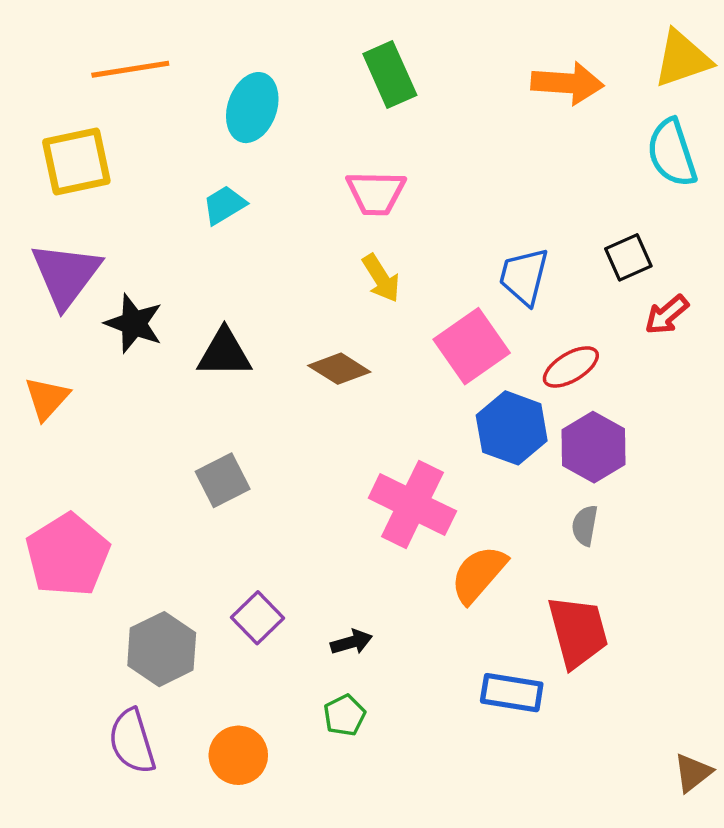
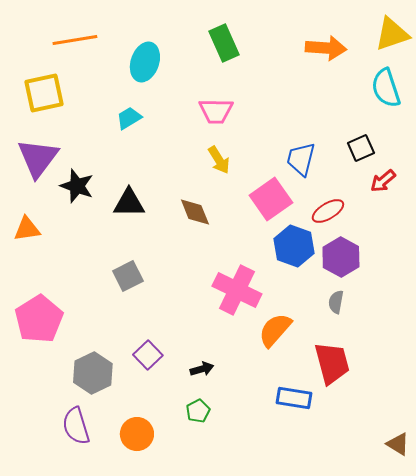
brown diamond: (339, 369) -> (195, 212), turned 36
orange triangle: (47, 398) -> (27, 229), turned 40
brown triangle: (693, 773) -> (398, 444), turned -50

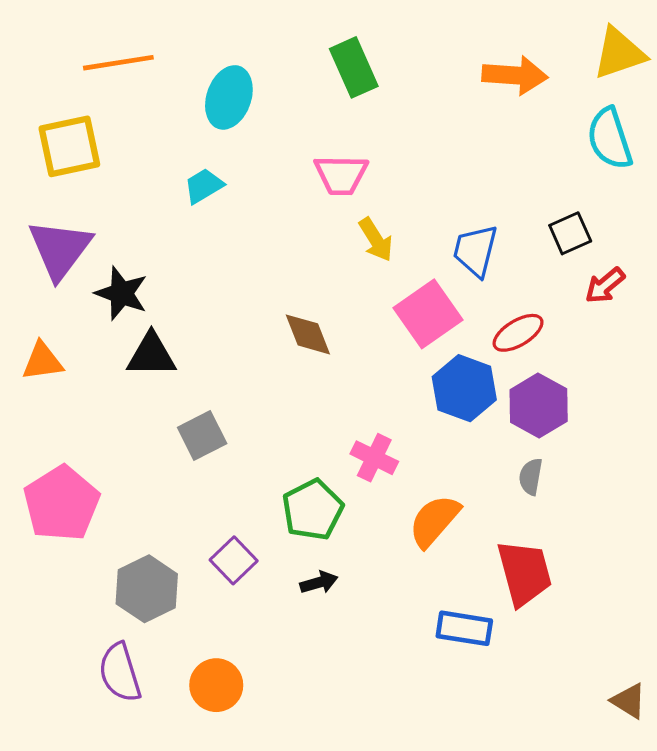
yellow arrow: (219, 160) -> (376, 240), moved
black triangle: (129, 203) -> (151, 355), moved
pink cross: (237, 290) -> (374, 458), size x0.6
green pentagon: (198, 411) -> (313, 510), moved, size x1.6

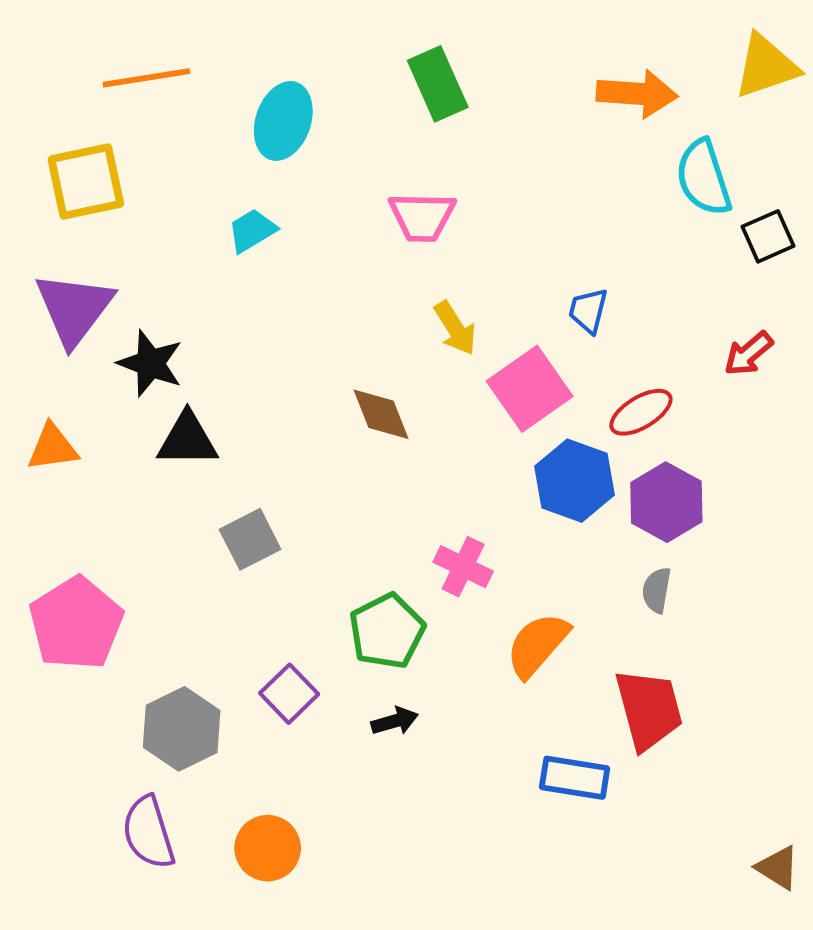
cyan semicircle: (610, 139) -> (704, 178), moved
black square: (570, 233) -> (768, 236), moved
yellow arrow: (376, 240) -> (455, 328), moved
blue trapezoid: (475, 251) -> (588, 311), size x0.7

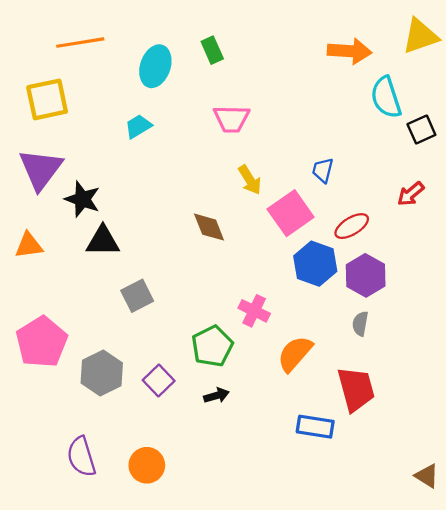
green rectangle: (438, 84) -> (212, 50), moved, size x0.7
gray hexagon: (182, 729) -> (102, 373), moved

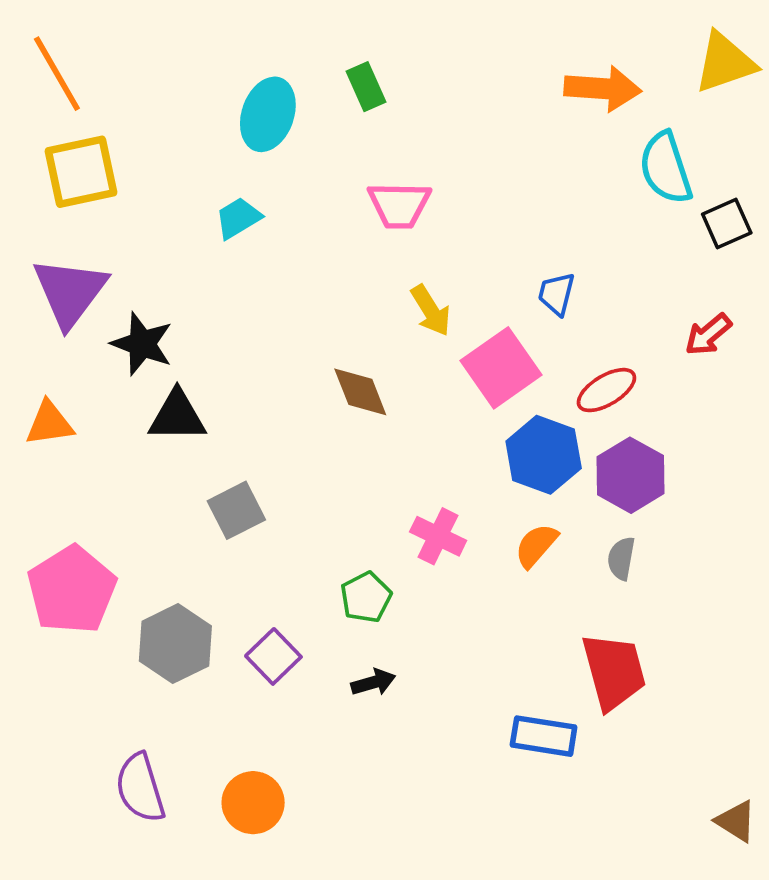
orange line: (80, 43) -> (57, 74), moved, turned 69
green pentagon: (212, 346) -> (366, 597), size x0.7
orange semicircle: (295, 354) -> (536, 545), moved, size x0.7

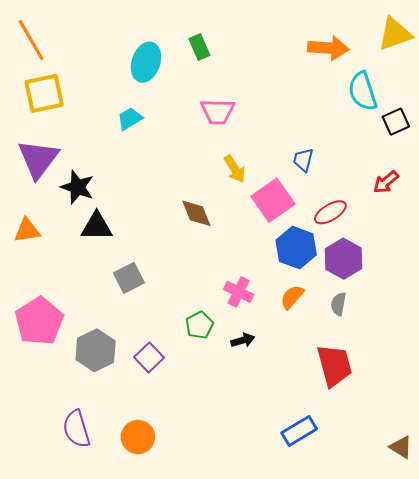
black arrow: (373, 682) -> (243, 340), moved
blue rectangle: (544, 736) -> (299, 431), moved, turned -40

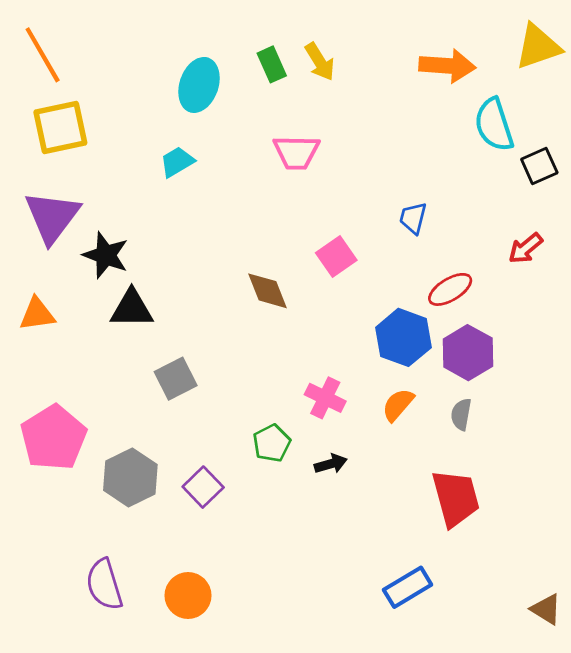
yellow arrow: (235, 169) -> (320, 62), moved
pink square: (273, 200) -> (336, 257), moved, size x0.7

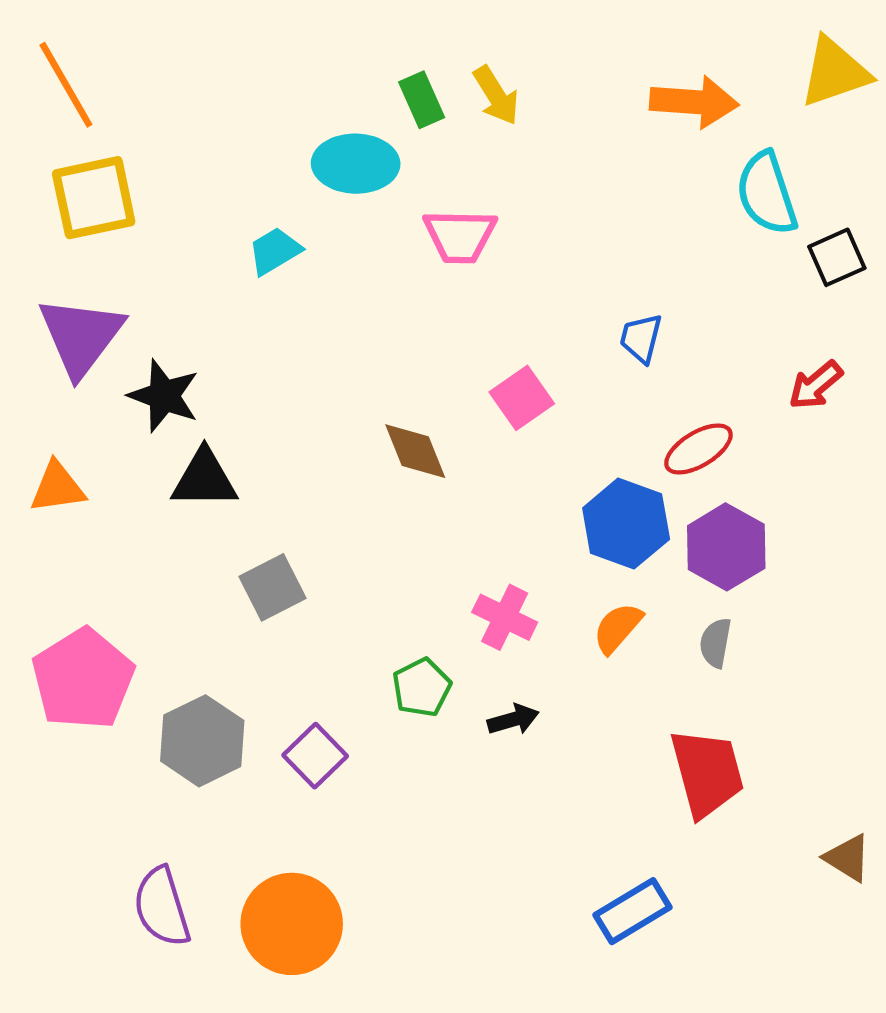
cyan ellipse: (199, 85) -> (356, 164), moved, turned 72
orange circle: (188, 595) -> (292, 924), size x1.4
brown triangle: (546, 609) -> (848, 858), moved

